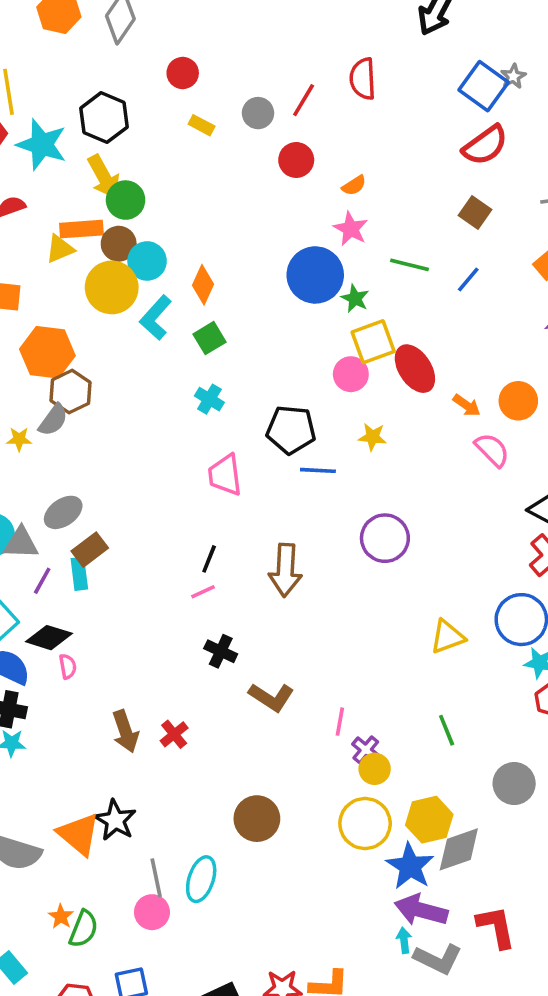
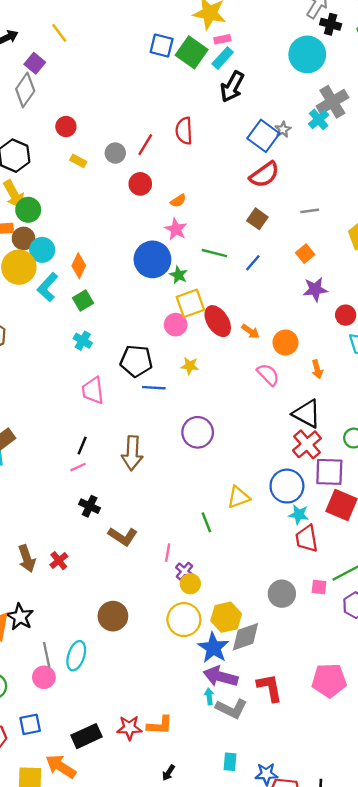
orange arrow: (467, 405) -> (250, 331), moved
green line: (447, 730) -> (206, 522), moved

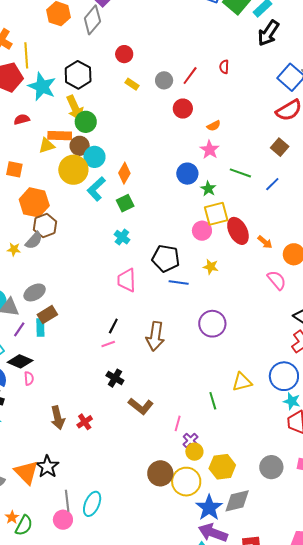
red semicircle: (184, 131) -> (224, 67), size x0.6
blue circle: (152, 259) -> (187, 174), size x0.7
brown circle: (113, 616) -> (160, 473), moved
yellow hexagon: (226, 617) -> (222, 467), moved

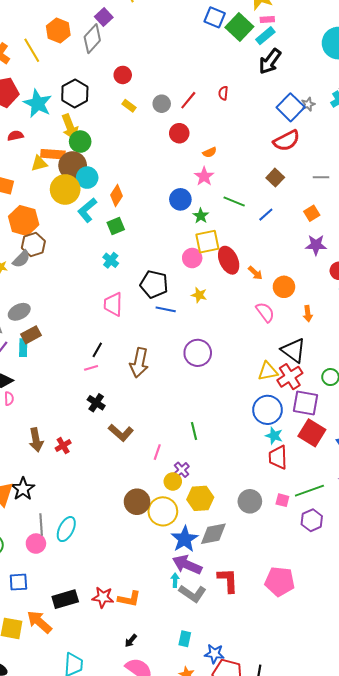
yellow line: (26, 55) -> (32, 50), moved, turned -30
brown circle: (80, 146) -> (73, 166), size x1.4
yellow triangle: (242, 382) -> (268, 371), moved
purple cross: (191, 441) -> (182, 470), moved

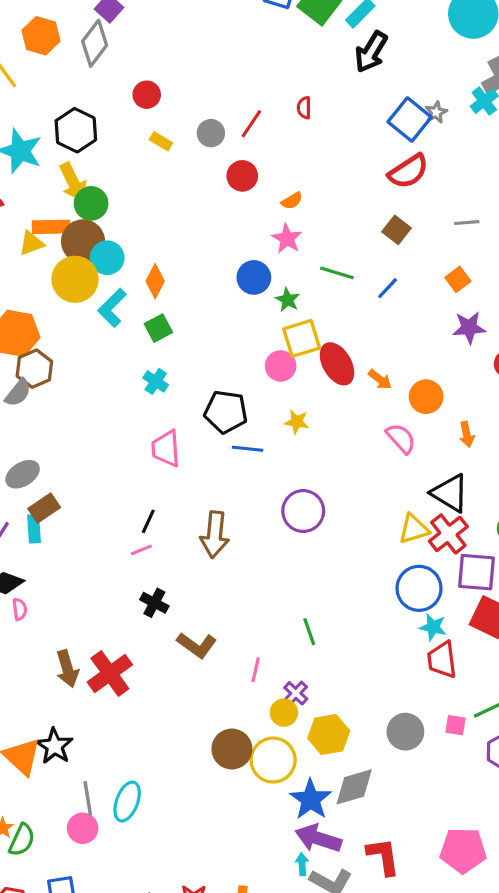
red cross: (63, 446) -> (110, 673), size x1.8

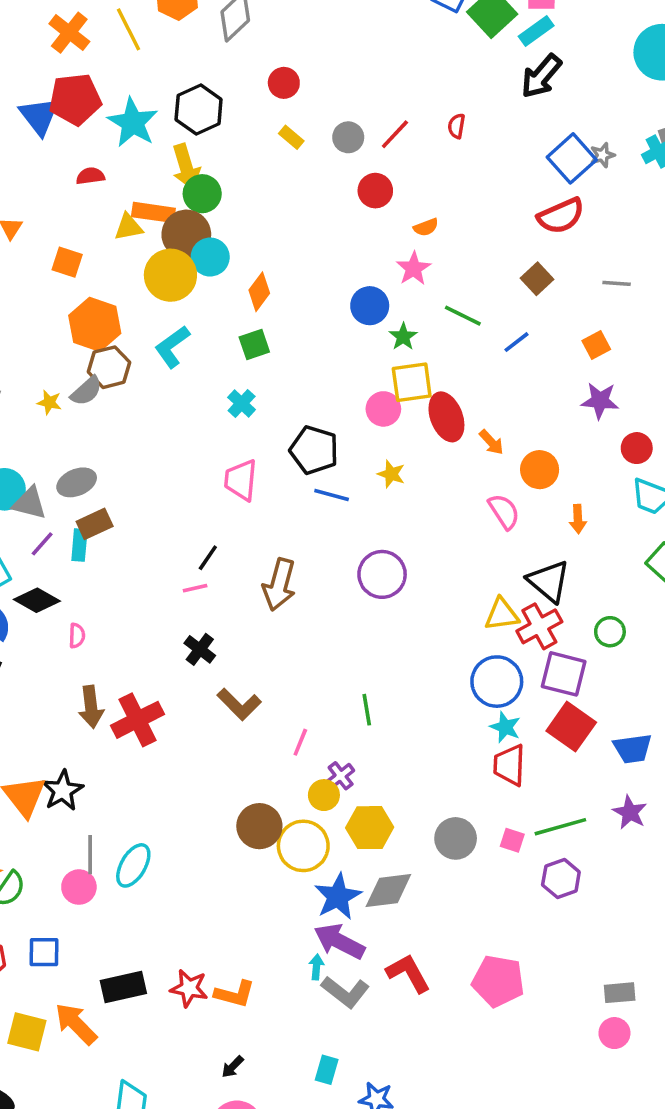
cyan L-shape: (112, 308) -> (172, 347), moved
pink semicircle: (20, 609) -> (77, 636), moved
red L-shape: (383, 856) -> (408, 973), turned -30

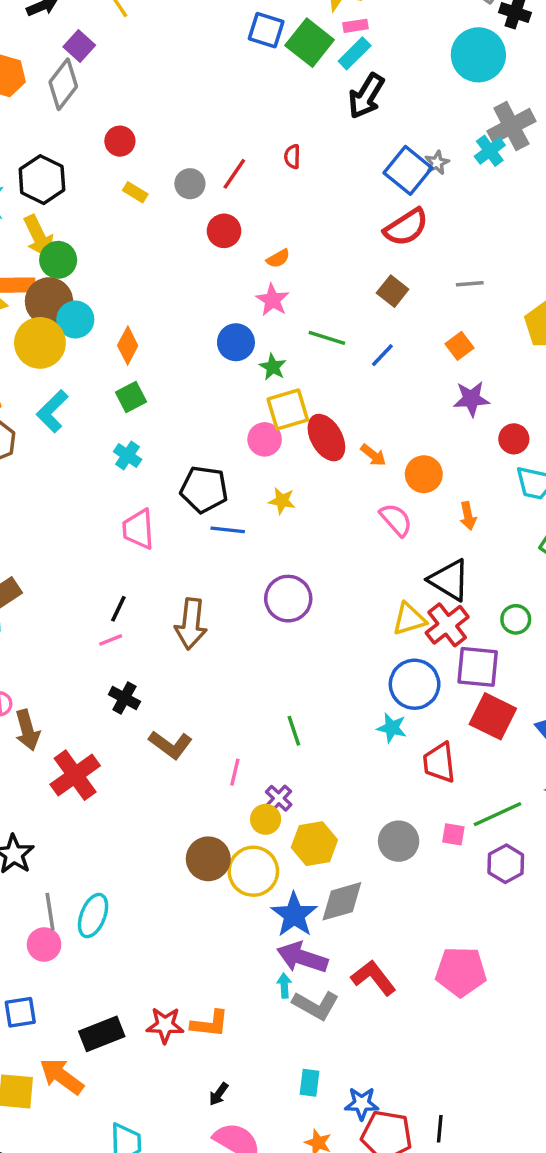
brown arrow: (91, 707) -> (27, 730), moved
cyan star: (505, 727) -> (392, 728), moved

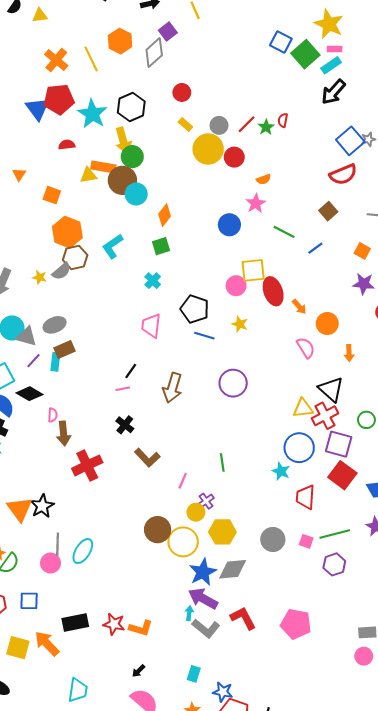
yellow circle: (40, 343) -> (208, 149), moved
orange square: (460, 346) -> (362, 251), turned -35
green star: (273, 367) -> (266, 127), moved

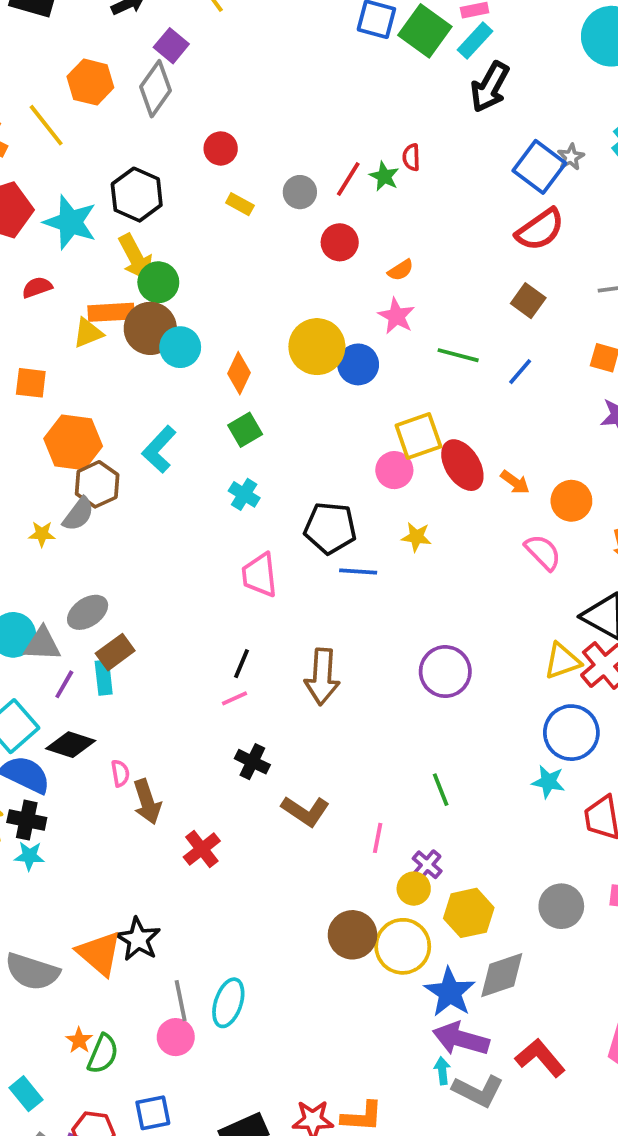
yellow circle: (208, 149) -> (317, 347), moved
purple circle: (233, 383) -> (445, 672), moved
red cross: (87, 465) -> (202, 849), size x0.7

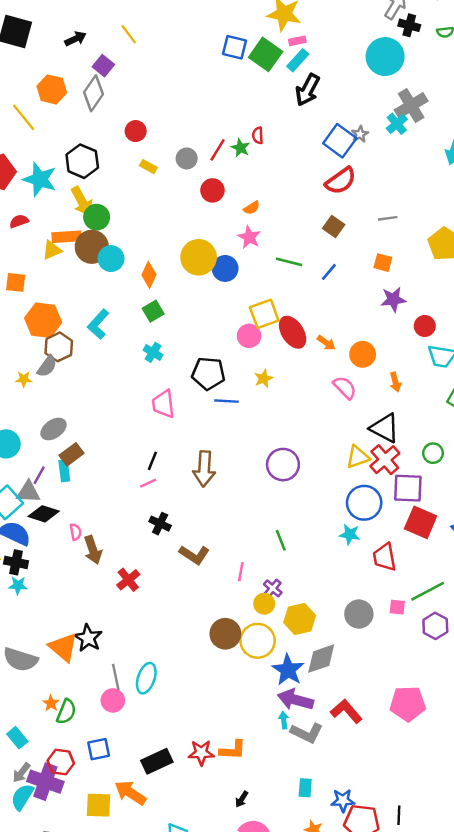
yellow star: (416, 537) -> (264, 378), turned -30
gray triangle: (42, 644) -> (28, 492), moved

